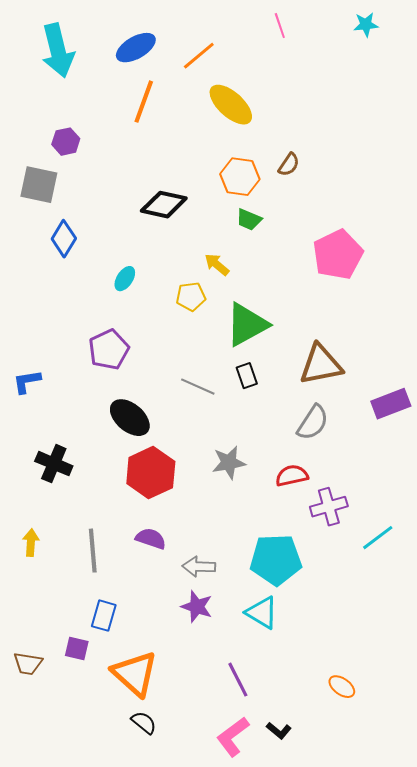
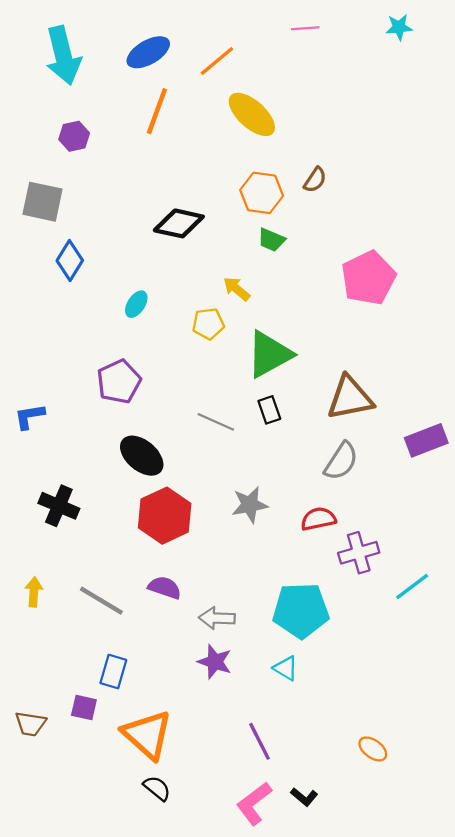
pink line: (280, 26) -> (305, 28), turned -75
purple hexagon: (66, 142) -> (74, 136), moved
gray line: (93, 551) -> (101, 601), turned -54
cyan triangle: (262, 613) -> (286, 668), size x0.7

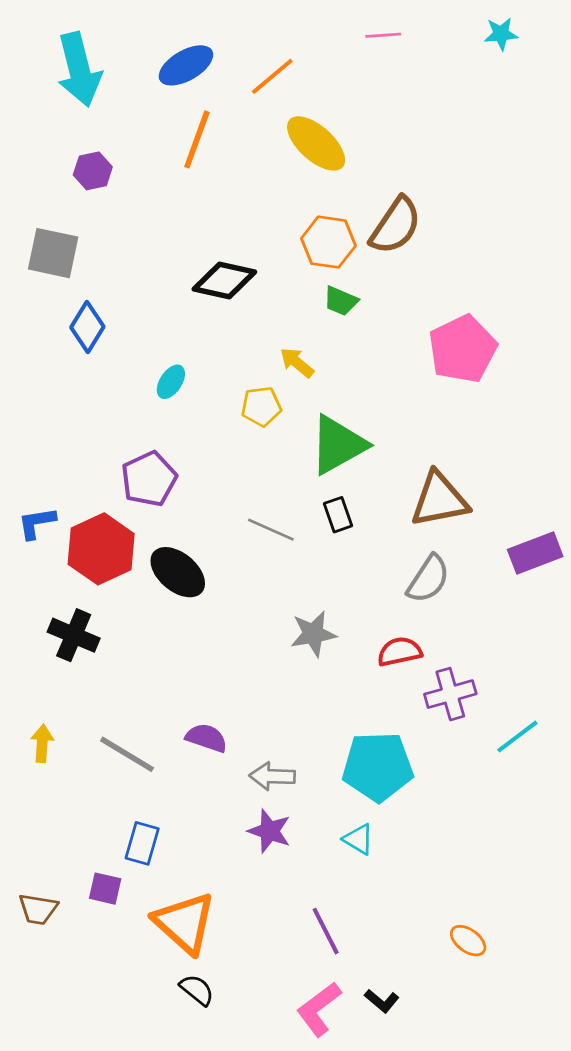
brown semicircle: (315, 180) -> (396, 226), size x1.8
red hexagon: (165, 516) -> (101, 549), moved

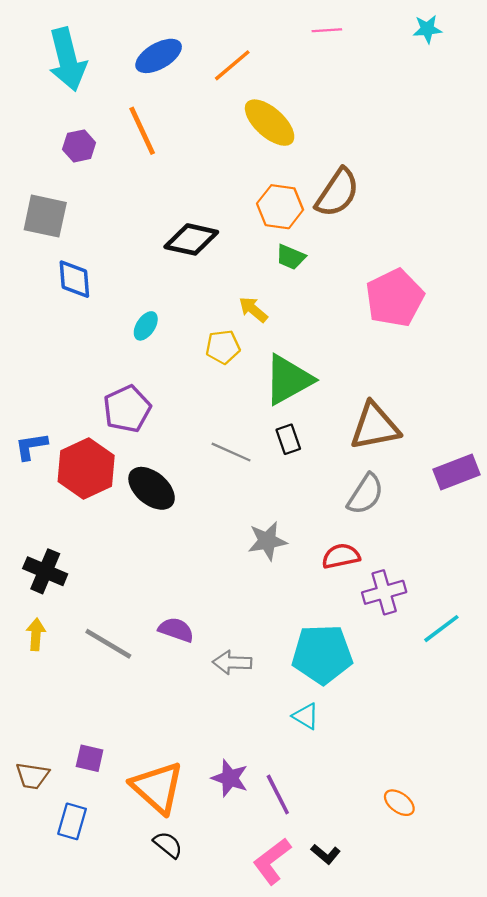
orange line: (197, 139) -> (142, 131), moved, turned -45
blue diamond: (87, 327) -> (74, 279), turned -36
black cross: (74, 635) -> (45, 571), moved
purple star: (270, 831) -> (230, 778), moved
blue rectangle: (142, 843) -> (72, 821), moved

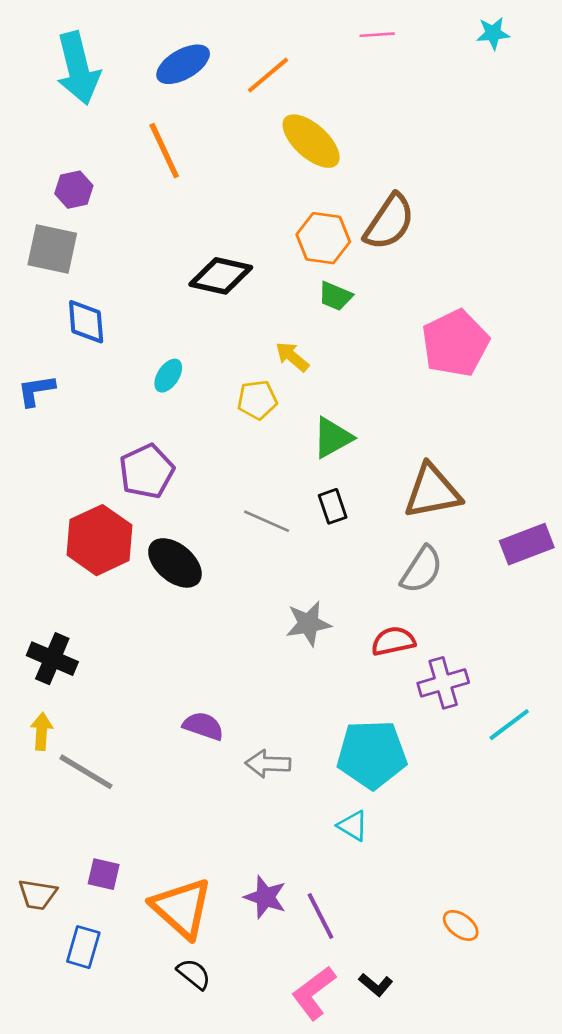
purple hexagon: (79, 146) -> (74, 190), moved
green triangle: (288, 380) -> (333, 438), size x0.7
blue L-shape: (31, 446) -> (36, 390), moved
gray line: (108, 644) -> (86, 772), moved

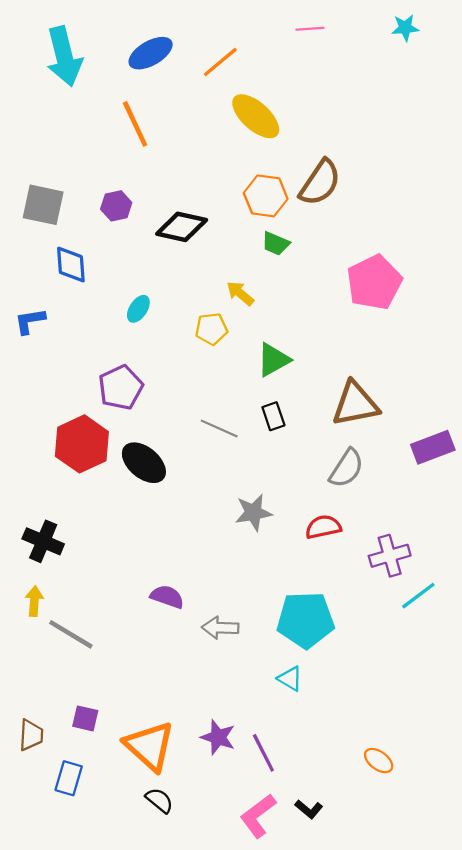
purple hexagon: (74, 190) -> (116, 206), moved
purple cross: (443, 683) -> (390, 556), moved
brown trapezoid: (37, 894) -> (31, 735), turned -96

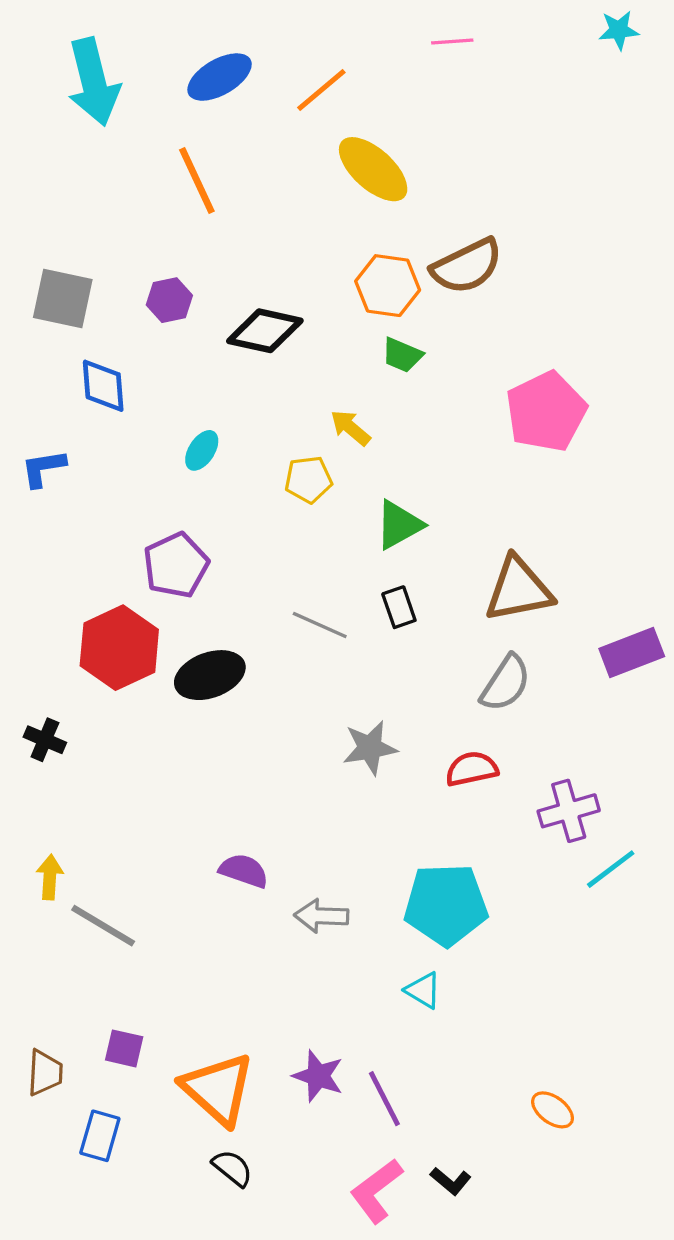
cyan star: (405, 28) -> (619, 30), moved
brown semicircle: (320, 183) -> (467, 266), turned 30
black ellipse: (144, 463) -> (210, 675), turned -60
black cross: (43, 541) -> (45, 740), moved, size x0.7

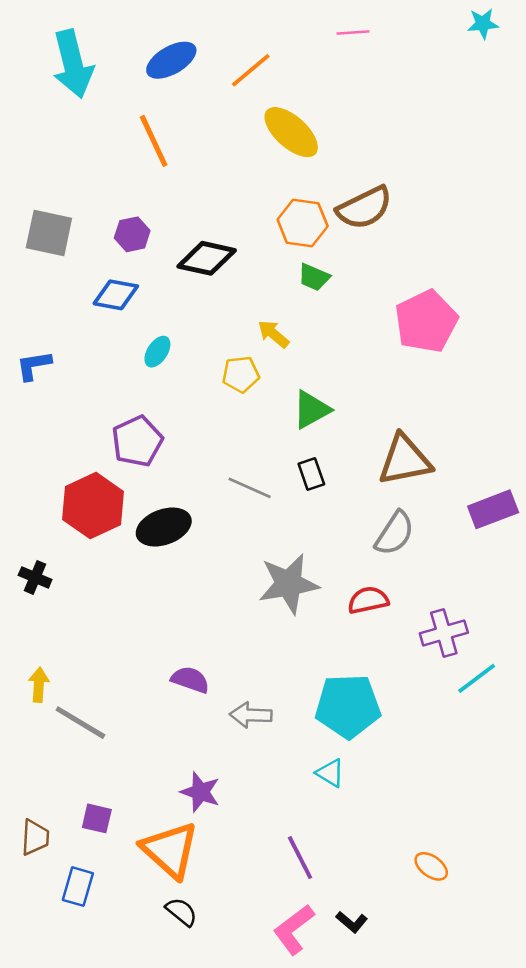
blue diamond: (103, 386) -> (116, 295), moved, turned -75
gray star: (370, 748) -> (289, 584), size x1.4
purple star: (318, 1076) -> (200, 792), moved

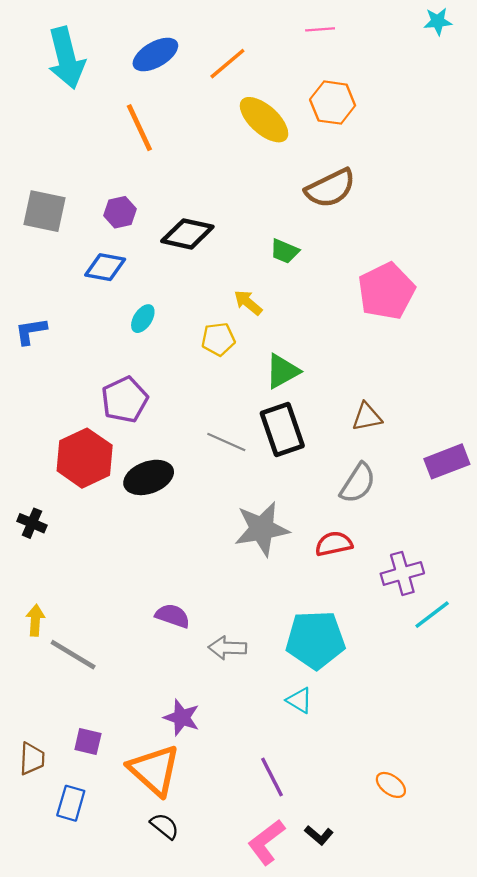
orange hexagon: (303, 223) -> (333, 103), moved
brown triangle: (405, 460) -> (367, 417), size x0.6
black rectangle: (311, 474) -> (282, 429), size x1.8

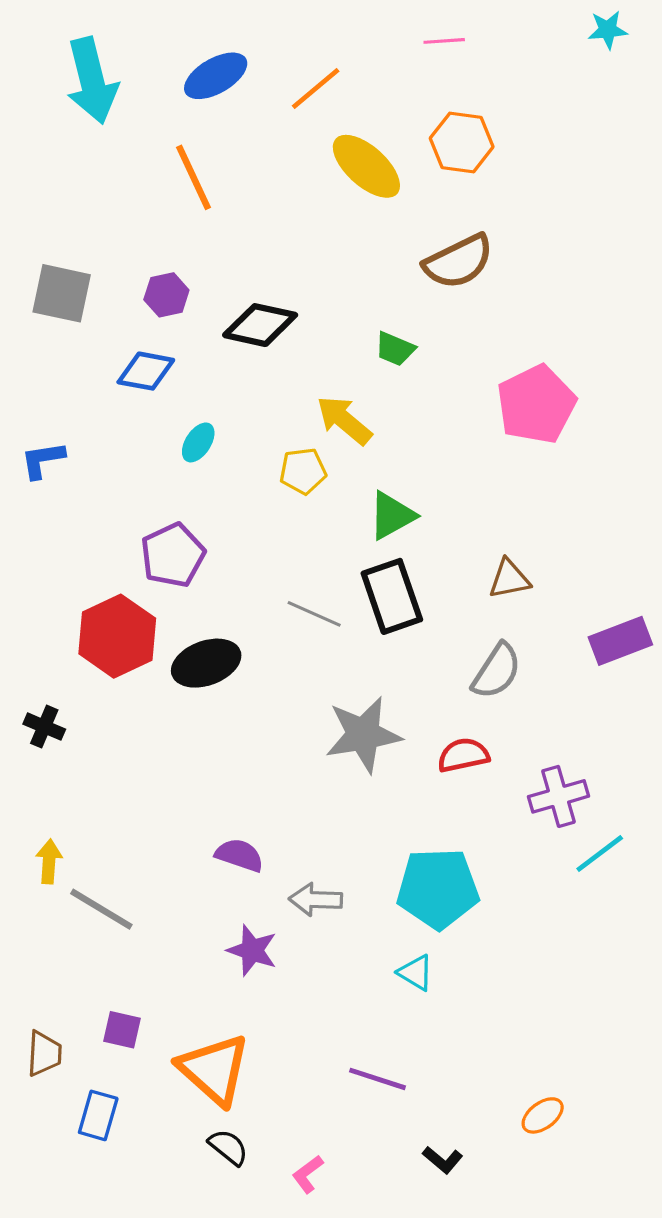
yellow arrow: (248, 303) -> (344, 420), size x1.4
purple star: (182, 718) -> (252, 950), moved
purple line: (272, 777) -> (378, 1079), turned -45
orange ellipse: (391, 785) -> (543, 1115), moved, turned -72
pink L-shape: (266, 842) -> (308, 1174), moved, size x0.6

